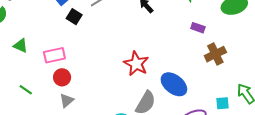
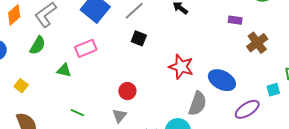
black square: (74, 17) -> (139, 38), moved
pink rectangle: (54, 55) -> (86, 48), moved
red circle: (62, 77) -> (127, 91), moved

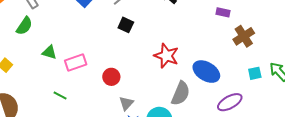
pink rectangle: (86, 48) -> (76, 63), moved
cyan square: (273, 90) -> (255, 73), moved
gray triangle: (119, 116) -> (126, 103), moved

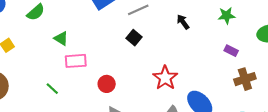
green triangle: (49, 52) -> (61, 38), moved

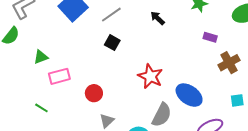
green triangle: (61, 38) -> (41, 57), turned -42

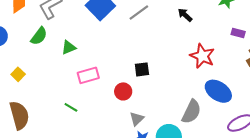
black square: (112, 43) -> (142, 69), moved, turned -35
green triangle: (41, 57) -> (69, 47), moved
red star: (150, 76) -> (202, 56), moved

